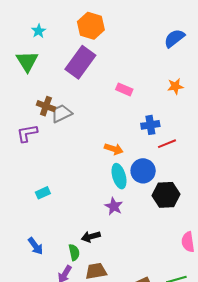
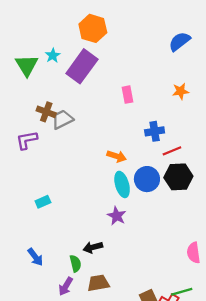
cyan star: (39, 31) -> (53, 56), moved
pink rectangle: (124, 89) -> (127, 95), turned 56
black hexagon: (166, 195) -> (178, 177), moved

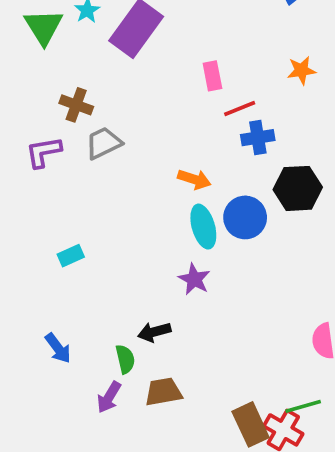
gray trapezoid: (62, 119) -> (103, 143), moved
red line: (172, 151) -> (240, 109), moved
black hexagon: (178, 177) -> (298, 188), moved

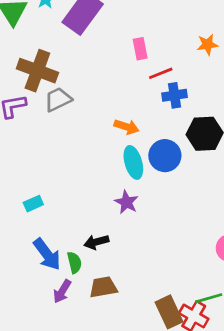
brown cross: (76, 105) -> (37, 71), size x1.6
cyan rectangle: (71, 256) -> (33, 204), moved
blue arrow: (58, 348) -> (47, 254), moved, size x1.4

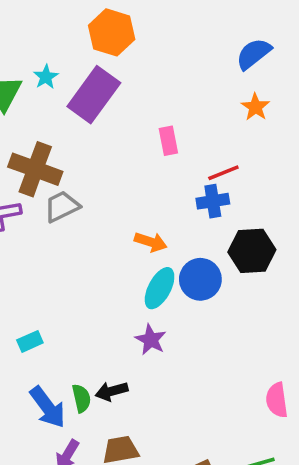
orange star: (207, 45) -> (255, 107), moved, turned -30
red line: (161, 73) -> (223, 173), moved
cyan ellipse: (133, 162) -> (160, 288), turned 44
green semicircle: (74, 263) -> (81, 398), moved

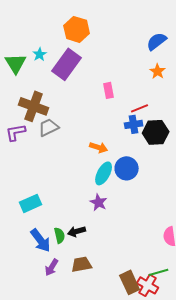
black hexagon: (252, 251) -> (156, 132), moved
cyan rectangle: (30, 341) -> (31, 203), size x1.5

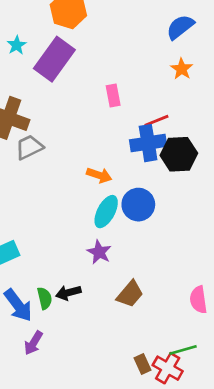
blue cross: (134, 124) -> (148, 143), size x1.4
brown trapezoid: (82, 264) -> (130, 294), moved, turned 140
brown rectangle: (130, 282) -> (142, 364), size x0.6

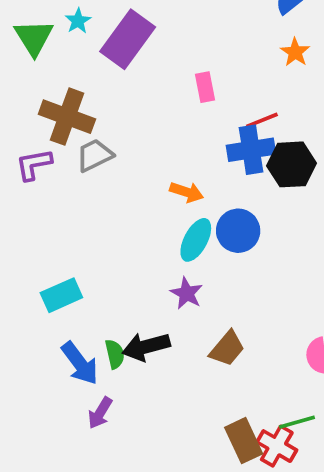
black arrow: (68, 293) -> (146, 347), size x1.4
brown rectangle: (142, 364) -> (244, 441), size x1.6

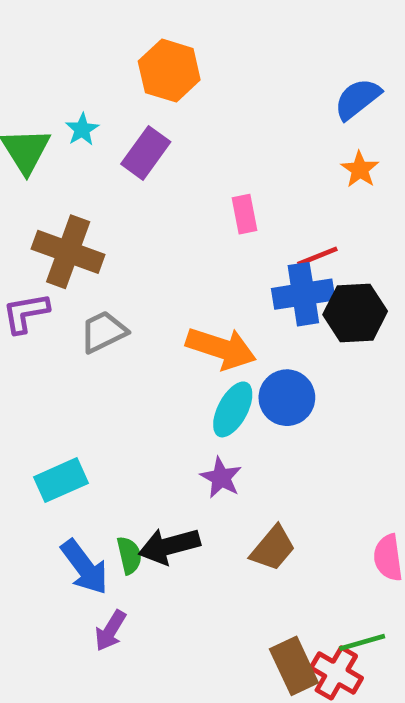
purple rectangle: (128, 39) -> (146, 153), size x0.7
gray trapezoid: (95, 155) -> (103, 332), moved
orange arrow: (187, 192) -> (221, 348), size x1.6

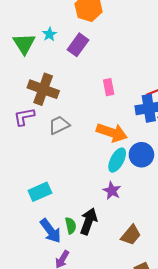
pink rectangle: (245, 214) -> (109, 87), moved
black arrow: (169, 546) -> (89, 221), turned 125
brown trapezoid: (273, 548) -> (131, 235), moved

